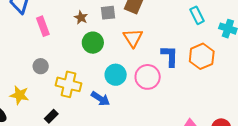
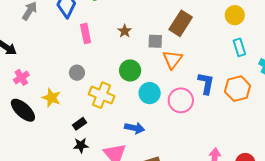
gray square: (108, 13) -> (155, 41), moved
green circle: (93, 43) -> (130, 70), moved
blue arrow: (100, 99) -> (135, 128), moved, turned -30

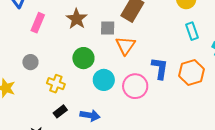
brown star: (125, 31) -> (77, 19), size x1.5
pink rectangle: (86, 34) -> (38, 23), turned 36
yellow cross: (102, 95) -> (56, 84), size x0.7
black rectangle: (79, 124) -> (60, 111), moved

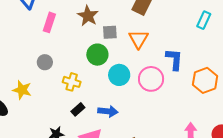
gray square: (108, 28) -> (110, 32), moved
cyan rectangle: (192, 31) -> (204, 20), turned 48
orange hexagon: (192, 72) -> (205, 80), moved

